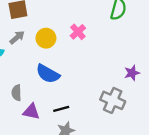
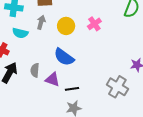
gray arrow: (17, 37) -> (41, 22), turned -40
purple triangle: (31, 112) -> (52, 79), moved

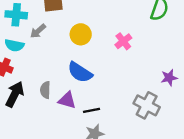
gray arrow: (41, 22) -> (38, 31), moved, turned -144
pink cross: (94, 24) -> (123, 41), moved
cyan semicircle: (20, 33) -> (14, 45), moved

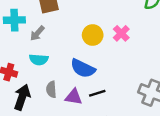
yellow circle: (81, 34) -> (93, 35), moved
cyan semicircle: (14, 45) -> (39, 60), moved
black line: (91, 110) -> (97, 93), moved

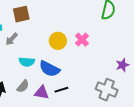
cyan semicircle: (39, 60) -> (27, 62), moved
gray semicircle: (51, 89) -> (23, 86), turned -136

